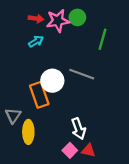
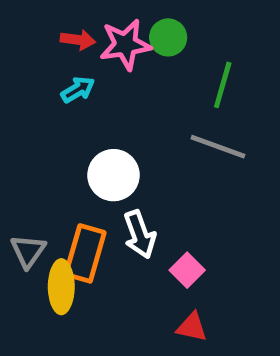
gray line: (82, 74) -> (218, 147), moved
orange rectangle: (39, 95) -> (85, 253), moved, turned 35
white arrow: (78, 129) -> (140, 234), moved
pink square: (70, 150) -> (187, 270), moved

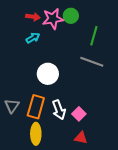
white arrow: (140, 234) -> (59, 110), moved
yellow ellipse: (61, 287) -> (36, 134), moved

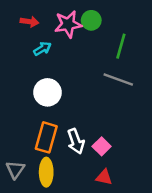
red arrow: (33, 17) -> (29, 22), moved
white circle: (48, 74) -> (47, 92), moved
gray triangle: (12, 106) -> (15, 170), moved

